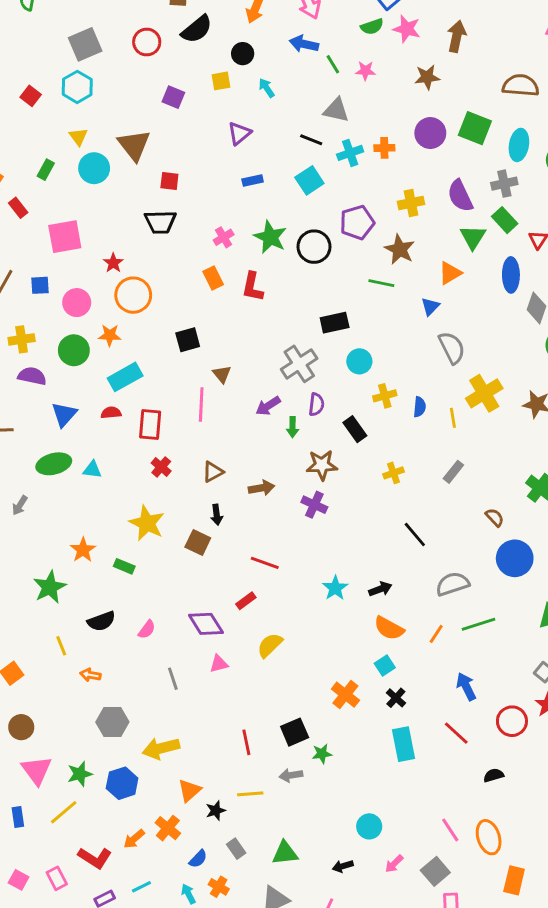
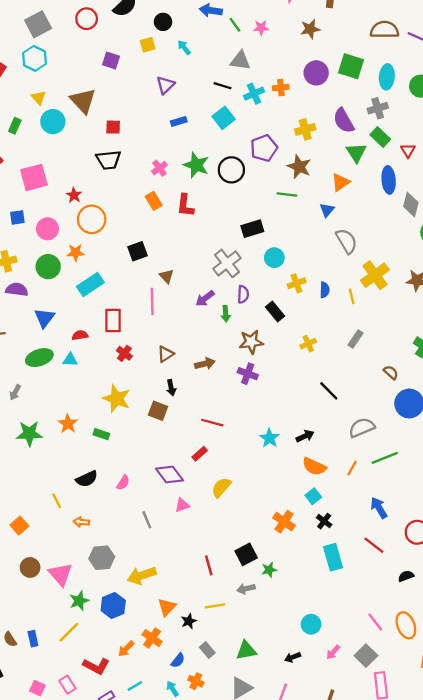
red semicircle: (111, 413) -> (80, 335), moved
green star: (50, 587) -> (29, 434), moved, turned 30
pink triangle: (37, 770) -> (60, 574), moved

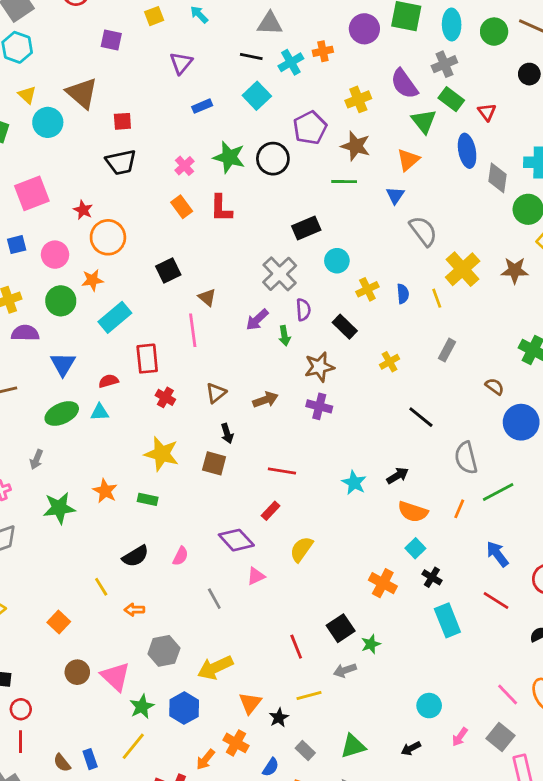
gray semicircle: (362, 428) -> (466, 458), turned -75

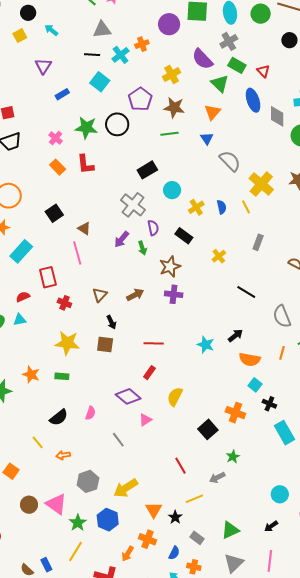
black square: (341, 628) -> (208, 429), moved

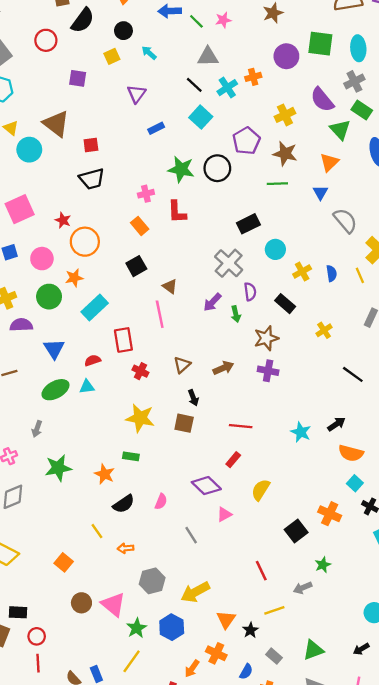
black line: (92, 55) -> (194, 85), turned 35
pink cross: (56, 138) -> (146, 194), moved, turned 32
orange rectangle: (58, 167) -> (140, 226), moved
orange star: (31, 374) -> (104, 474), moved

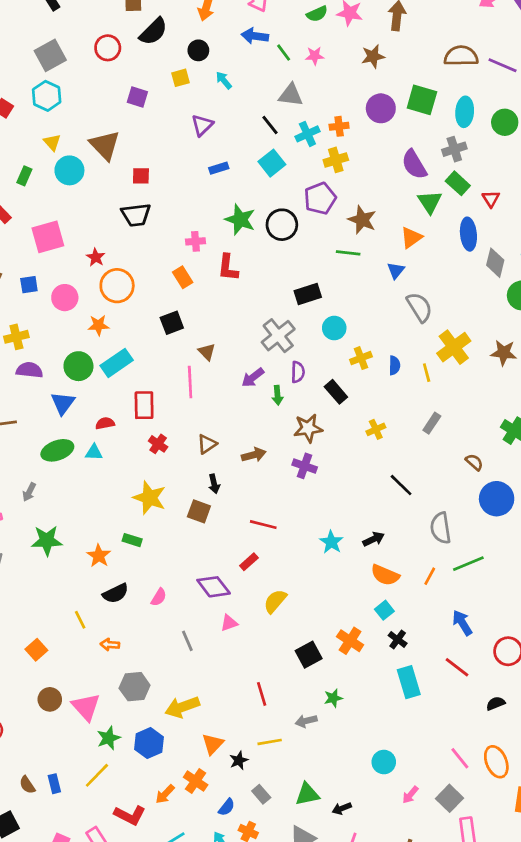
yellow cross: (285, 115) -> (336, 160), moved
green circle: (49, 297) -> (78, 366), moved
black arrow: (361, 649) -> (342, 808), moved

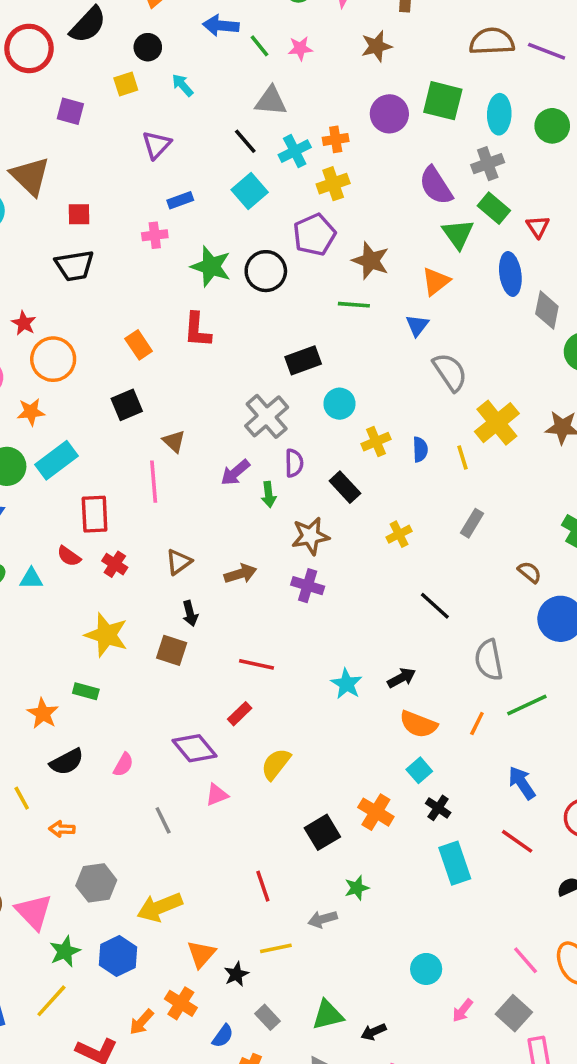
red circle: (108, 48) -> (29, 48), size x1.4
pink cross: (195, 241) -> (155, 235), moved
red semicircle: (105, 423) -> (69, 556), moved, turned -132

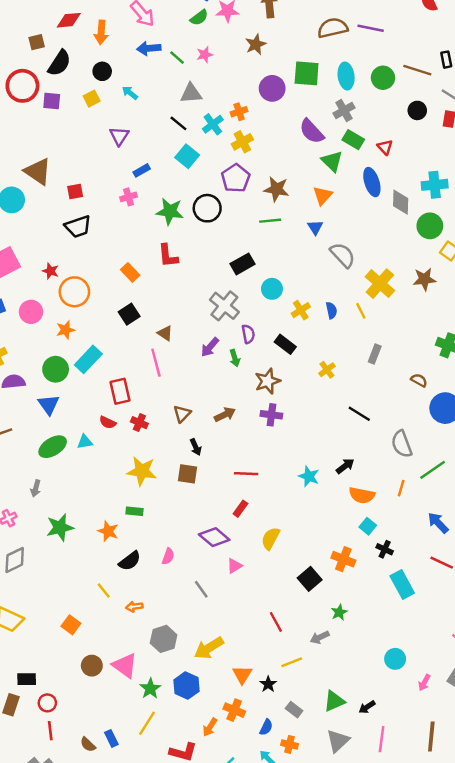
purple square: (70, 111) -> (52, 101), moved

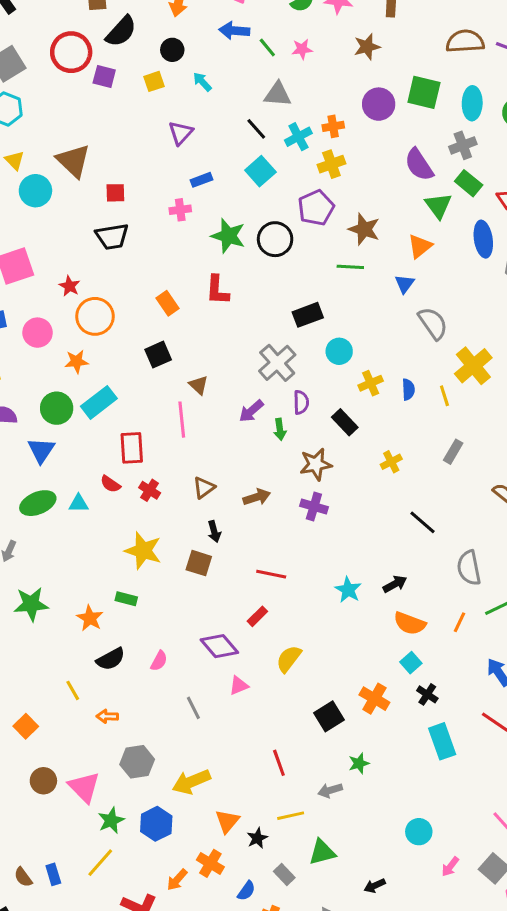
green triangle: (334, 701) -> (322, 852), moved

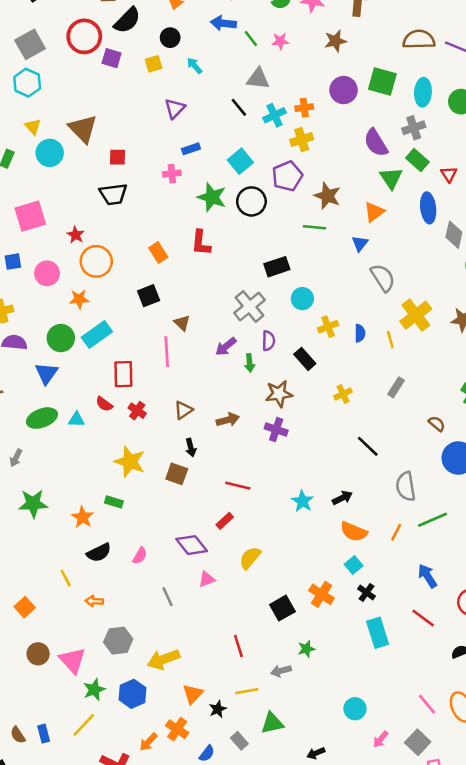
cyan square: (260, 171) -> (240, 161), moved

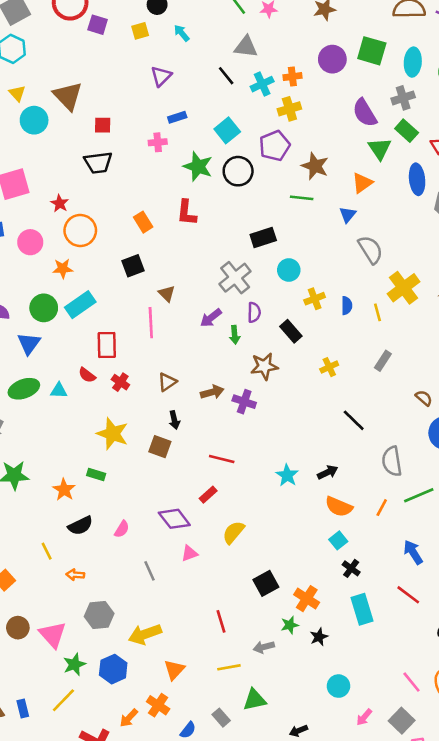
purple cross: (276, 430) -> (244, 402), moved
orange cross: (322, 594) -> (307, 599), moved
black star: (218, 709) -> (319, 637), moved

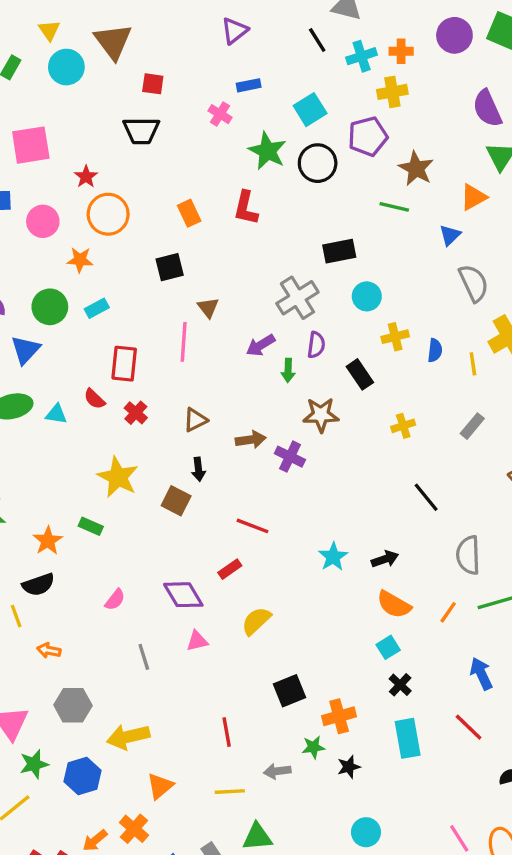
pink cross: (158, 142) -> (220, 114), turned 30
cyan rectangle: (80, 305) -> (97, 308), size x0.6
black semicircle: (80, 526) -> (38, 585), moved
orange cross: (307, 599) -> (339, 716), turned 35

